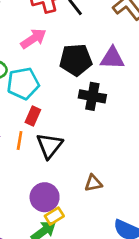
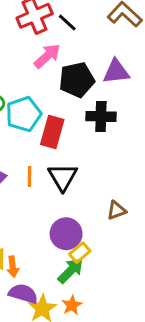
pink arrow: (33, 39) -> (47, 56), moved
red rectangle: (33, 116) -> (52, 132), moved, size x1.5

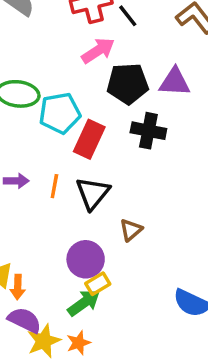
brown triangle: (116, 210) -> (131, 230), moved, turned -30

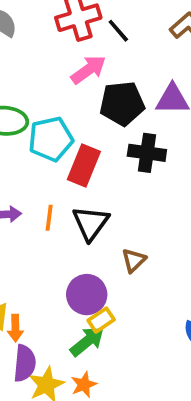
purple semicircle: (25, 320) -> (25, 363), turned 72

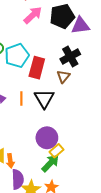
black pentagon: (122, 104) -> (62, 16), moved
black cross: (147, 153) -> (70, 57), turned -30
brown triangle: (134, 260) -> (63, 77), moved

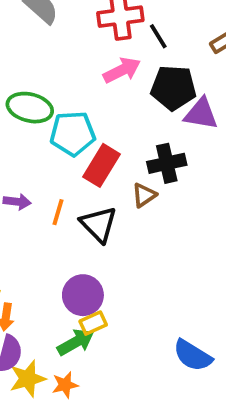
black triangle: (44, 99) -> (99, 224), turned -30

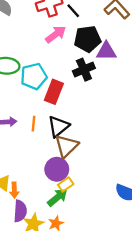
black cross: (167, 163) -> (84, 70), moved
brown triangle: (144, 195) -> (66, 146), moved, size x1.6
black triangle: (99, 224) -> (58, 126), turned 45

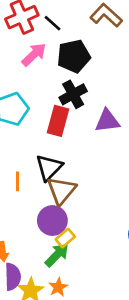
purple triangle: (106, 51) -> (107, 121), moved
red rectangle: (54, 92) -> (58, 121), moved
orange line: (33, 124) -> (18, 181), moved

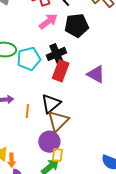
black cross: (73, 94) -> (56, 54), moved
purple triangle: (107, 121) -> (96, 74), turned 30
yellow rectangle: (65, 238) -> (57, 155), turned -48

